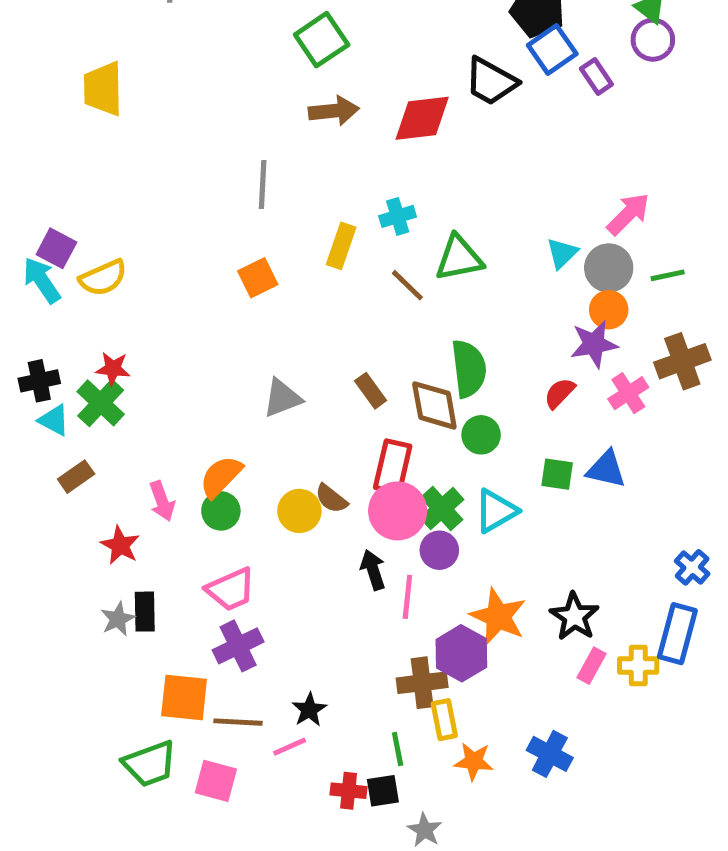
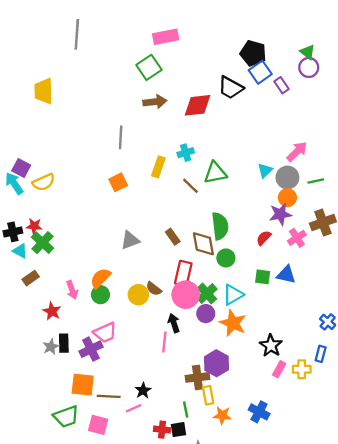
red star: (113, 369) -> (34, 226), moved
pink line: (407, 597) -> (164, 342), moved
orange star: (498, 616) -> (233, 323), moved
blue rectangle: (677, 634) -> (321, 354), size x0.6
purple cross: (238, 646) -> (91, 349), moved

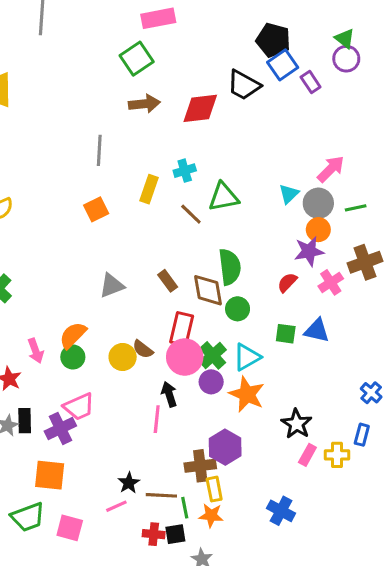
brown line: (109, 396) -> (161, 495), moved
orange star: (222, 415) -> (211, 515), moved

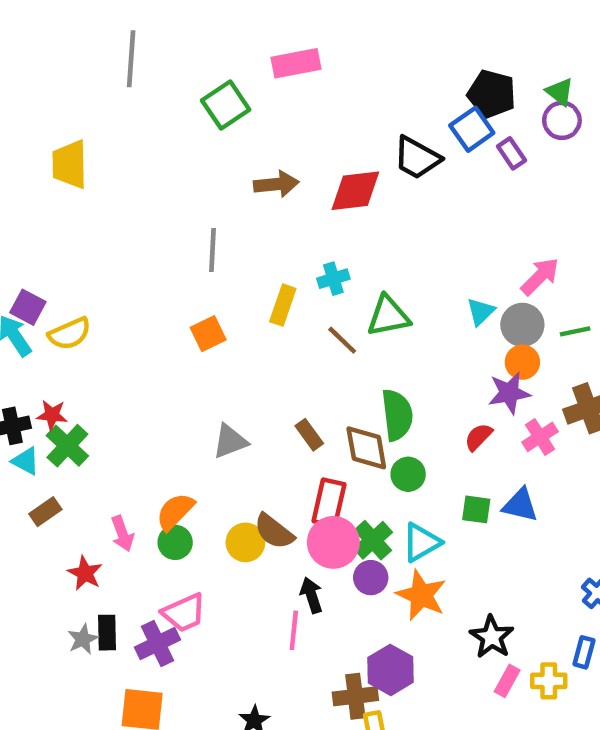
black pentagon: (273, 40) -> (492, 94), moved
green square: (137, 59) -> (226, 105), moved
brown semicircle: (143, 349) -> (274, 531), size x1.4

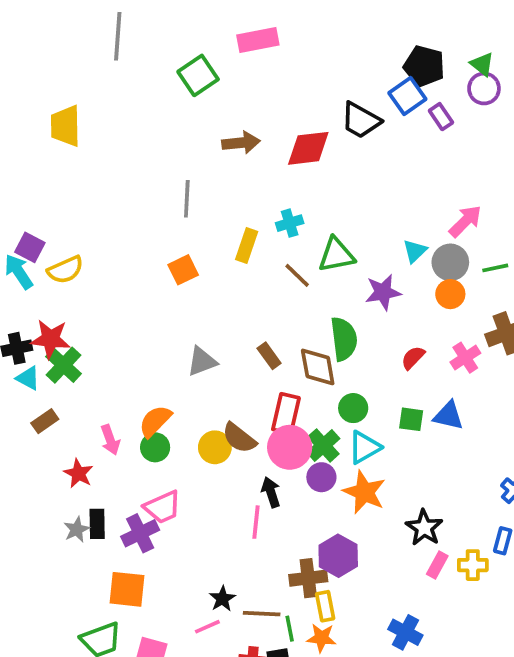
purple star: (509, 393) -> (383, 292), moved
red star: (52, 415) -> (50, 339), size x1.5
green circle: (408, 474) -> (353, 408), moved

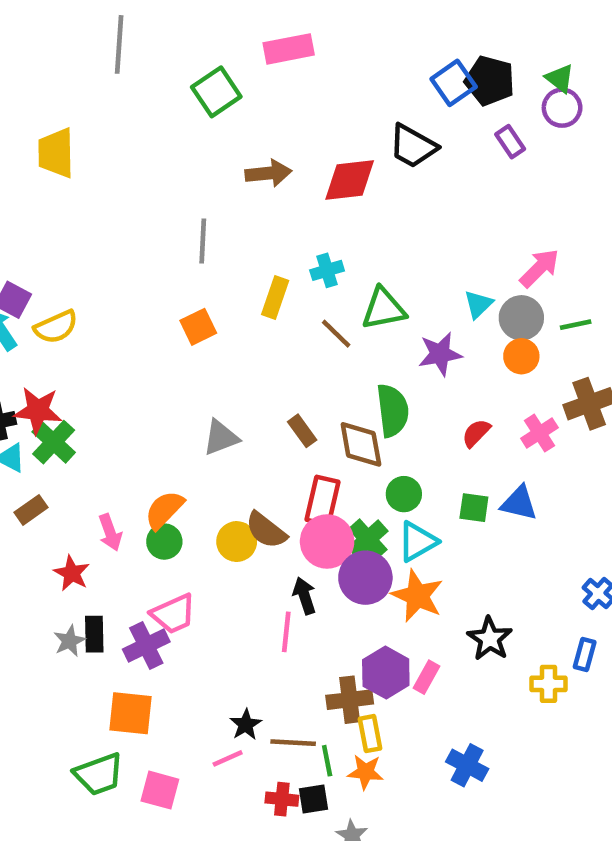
blue square: (407, 96) -> (454, 83), moved
purple circle: (321, 477) -> (365, 578), size x1.5
pink rectangle: (437, 565) -> (426, 677), moved

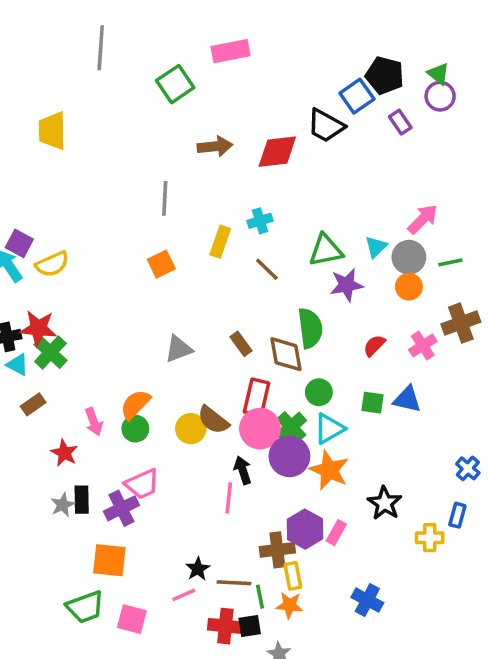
blue square: (454, 83) -> (357, 96), moved
green triangle: (384, 309) -> (326, 250), moved
red cross: (282, 799) -> (225, 626), size x1.4

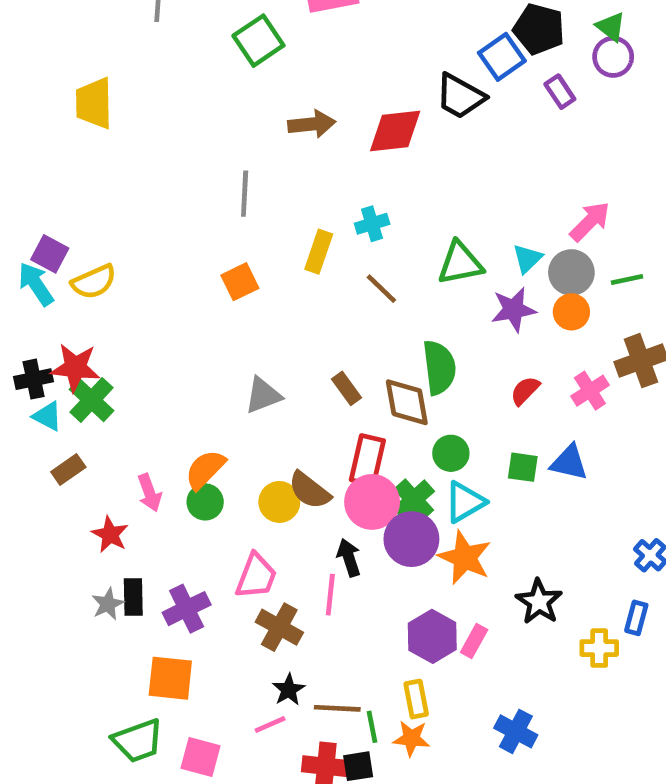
purple star: (347, 285) -> (513, 310), moved
pink trapezoid: (142, 484) -> (256, 576), moved, turned -45
brown cross: (277, 550) -> (279, 627), moved, turned 36

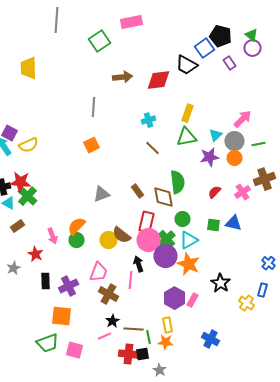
yellow rectangle: (319, 252) -> (188, 113), moved
gray star: (108, 604) -> (14, 268), moved
yellow cross: (599, 648) -> (246, 303), turned 35

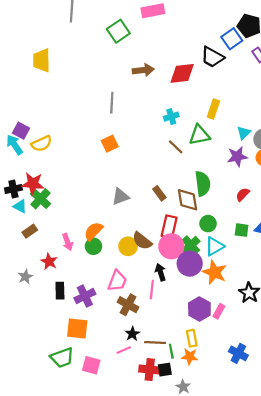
green triangle: (186, 137) -> (199, 135), moved

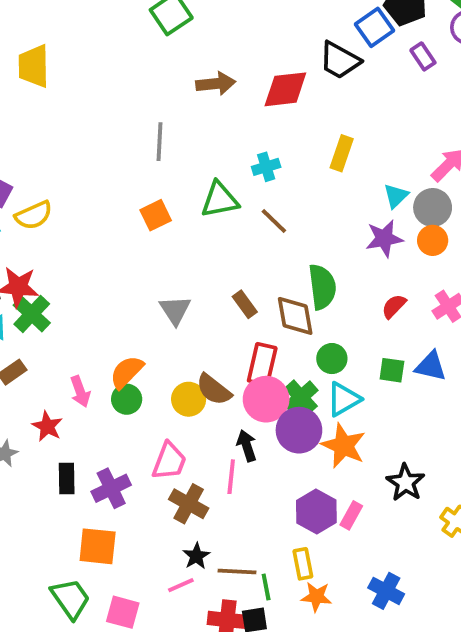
green triangle: (199, 135) -> (220, 200), moved
gray triangle: (120, 197) -> (175, 310), turned -42
orange star: (190, 357) -> (316, 597), moved
green trapezoid: (62, 358) -> (70, 599), turned -105

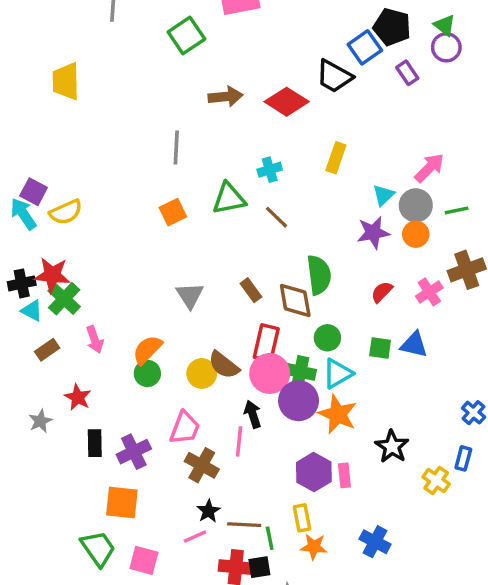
red diamond: (285, 89) -> (287, 102), turned 39
pink arrow: (80, 391) -> (95, 340), moved
green cross: (301, 397) -> (300, 372), turned -36
pink rectangle: (351, 515) -> (344, 475), turned -35

